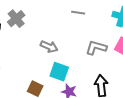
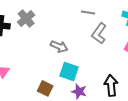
gray L-shape: (96, 48) -> (99, 33), moved, turned -70

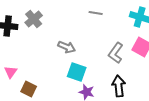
gray L-shape: (99, 33) -> (116, 53), moved
brown square: (45, 88) -> (29, 89), moved

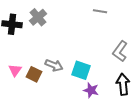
gray arrow: (67, 47) -> (54, 65), moved
brown square: (29, 89) -> (34, 74), moved

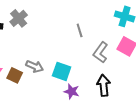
gray line: (100, 11) -> (80, 30), moved, turned 64

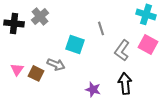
cyan square: (62, 71) -> (75, 44), moved

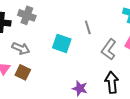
gray cross: (40, 16) -> (27, 15), turned -30
gray arrow: (56, 64) -> (21, 48), moved

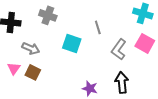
gray cross: (27, 15) -> (48, 15), moved

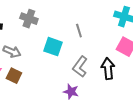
gray L-shape: (119, 49) -> (80, 67), moved
black arrow: (122, 82) -> (108, 69), moved

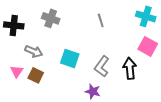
gray line: (79, 31) -> (101, 20), moved
cyan square: (53, 47) -> (70, 58), moved

